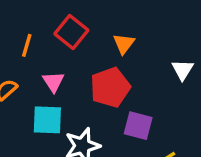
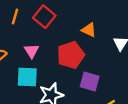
orange triangle: (124, 44) -> (89, 30), moved, turned -42
orange line: (27, 45) -> (15, 16), moved

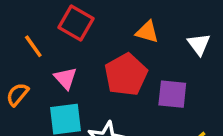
orange line: (15, 16) -> (33, 46), moved, turned -42
purple square: (90, 81) -> (172, 94), moved

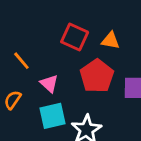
red square: (76, 23) -> (75, 37), moved

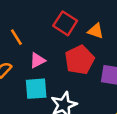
pink triangle: (49, 84) -> (37, 60), turned 42

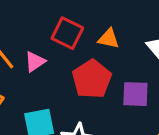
pink triangle: (37, 60) -> (35, 62), moved

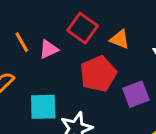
purple square: (135, 94) -> (136, 94), turned -32

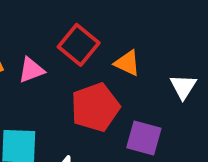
purple square: (136, 94) -> (144, 138), turned 32

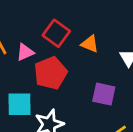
red pentagon: (95, 107) -> (51, 73), moved

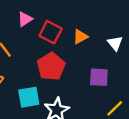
orange triangle: (90, 44) -> (80, 37), turned -42
pink triangle: (25, 52) -> (25, 19), moved

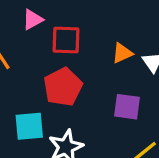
red square: (51, 32) -> (66, 40), turned -30
orange triangle: (80, 37) -> (122, 53), moved

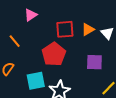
red square: (66, 40) -> (65, 29), moved

